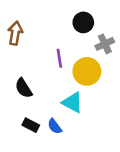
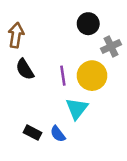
purple line: (59, 58) -> (63, 76), moved
black semicircle: (24, 88) -> (25, 69), moved
cyan triangle: (73, 102) -> (77, 109), turned 40

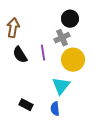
gray cross: (111, 46) -> (62, 38), moved
purple line: (63, 76) -> (43, 53), moved
blue semicircle: (58, 134) -> (55, 109), moved, turned 32

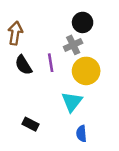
blue semicircle: (55, 109) -> (81, 134), moved

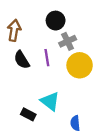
black circle: (83, 22) -> (56, 21), moved
cyan triangle: (72, 102) -> (50, 101), moved, turned -30

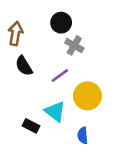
gray cross: (68, 41) -> (74, 45), turned -35
purple line: (47, 58) -> (60, 75), moved, turned 63
yellow circle: (80, 65) -> (88, 96), moved

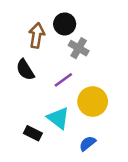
brown arrow: (15, 33) -> (37, 35), moved
blue semicircle: (83, 135) -> (88, 143), turned 56

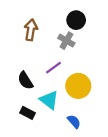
black circle: (65, 24) -> (76, 20), moved
black semicircle: (25, 70) -> (25, 81), moved
blue semicircle: (88, 143) -> (74, 122), turned 88

